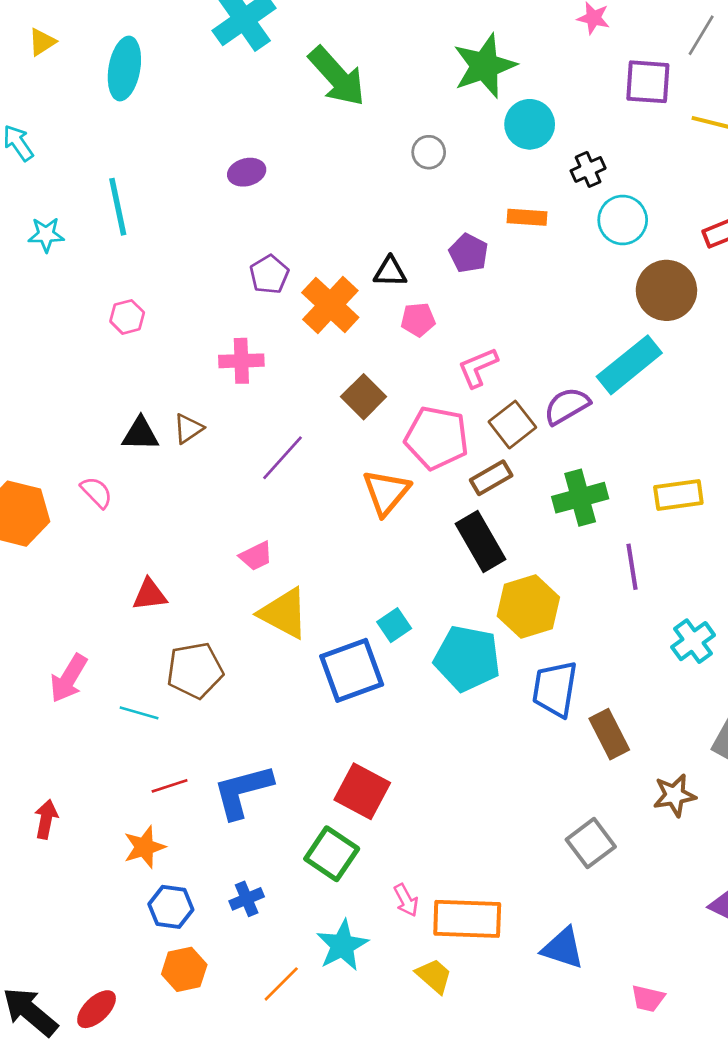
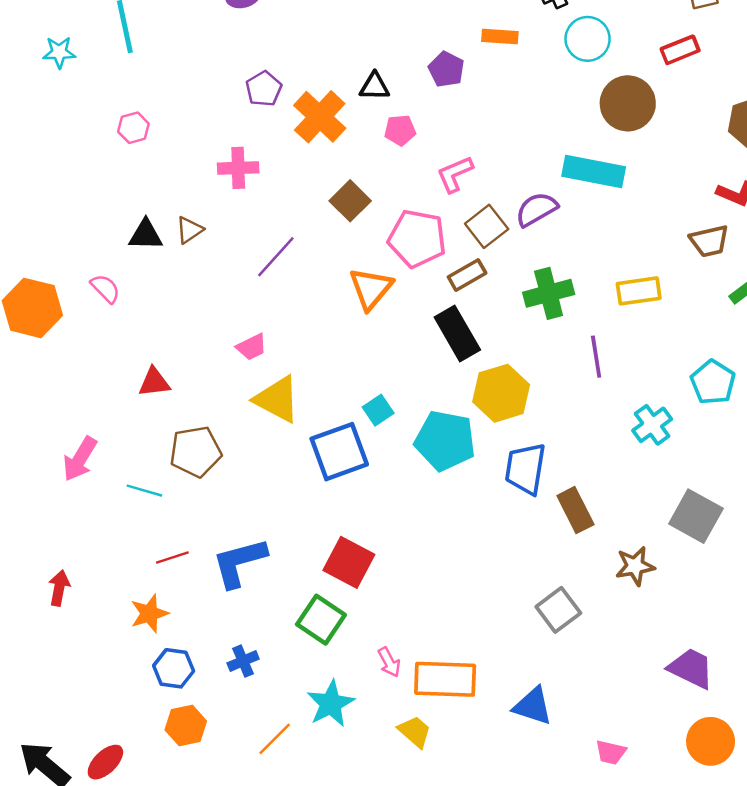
cyan rectangle: (629, 365) -> (594, 172), turned 50

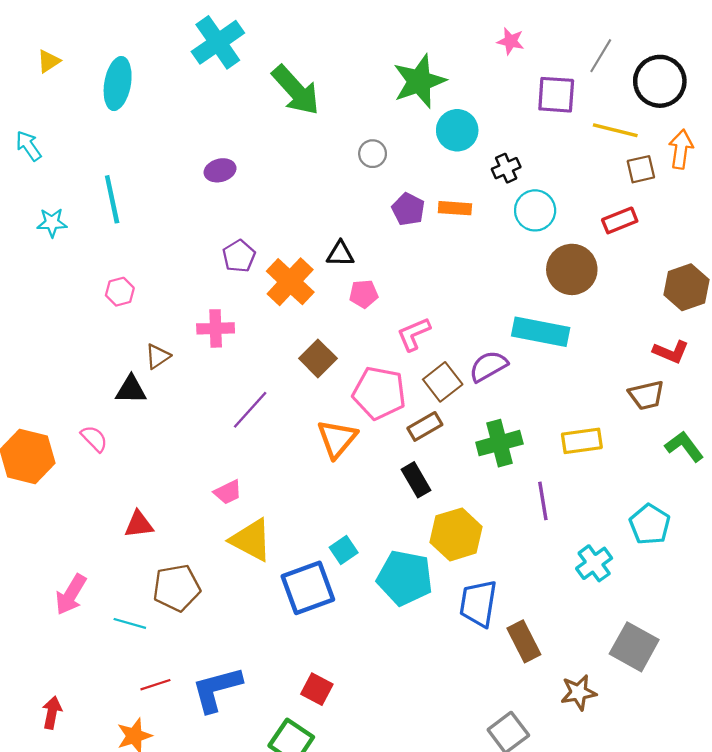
purple pentagon: (446, 69) -> (408, 209), moved
brown triangle: (189, 230) -> (158, 356), moved
black rectangle: (457, 334) -> (416, 480), size x0.7
red square: (349, 562) -> (317, 689), size x0.7

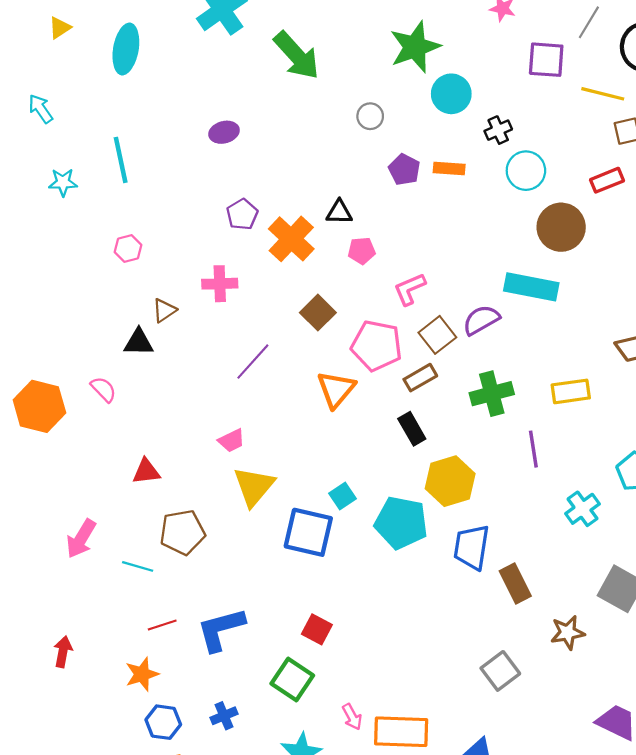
yellow triangle: (251, 540) -> (254, 486), turned 42
blue square: (308, 588) -> (308, 532), turned 33

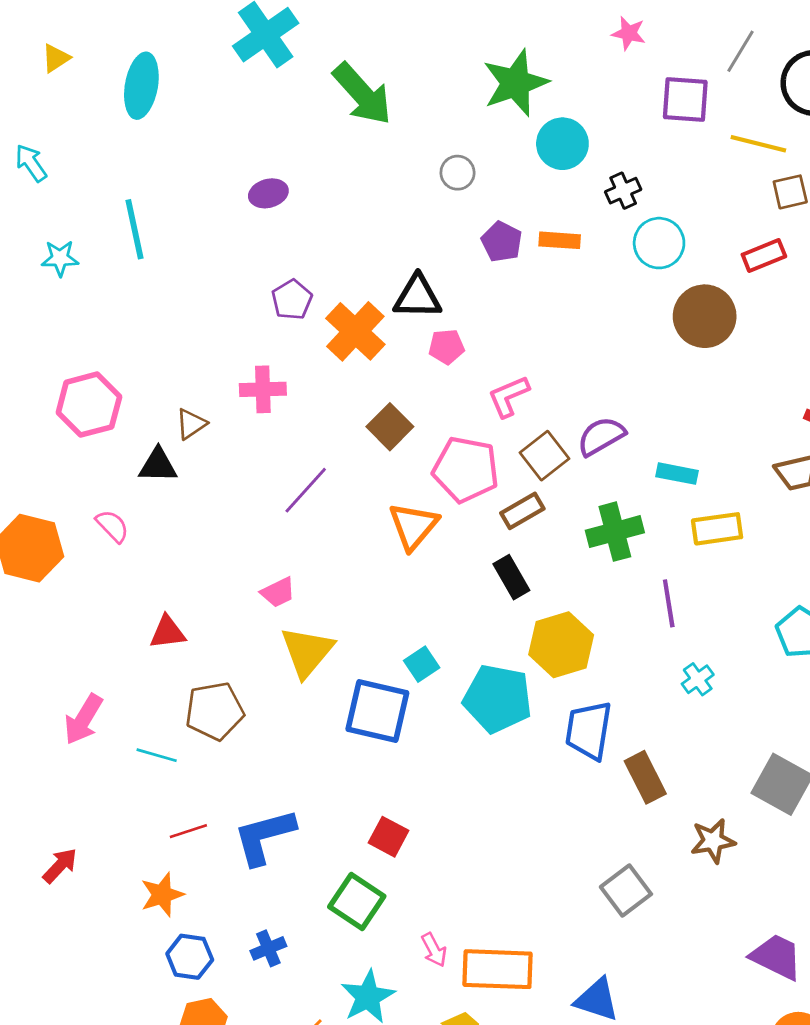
black triangle: (339, 212) -> (417, 297), size x1.4
pink hexagon: (128, 249) -> (89, 405), moved, size x1.8
cyan rectangle: (531, 287) -> (677, 474), moved, size x0.6
cyan cross: (582, 509) -> (698, 679), moved, size x0.7
red arrow: (63, 652) -> (60, 866), turned 32

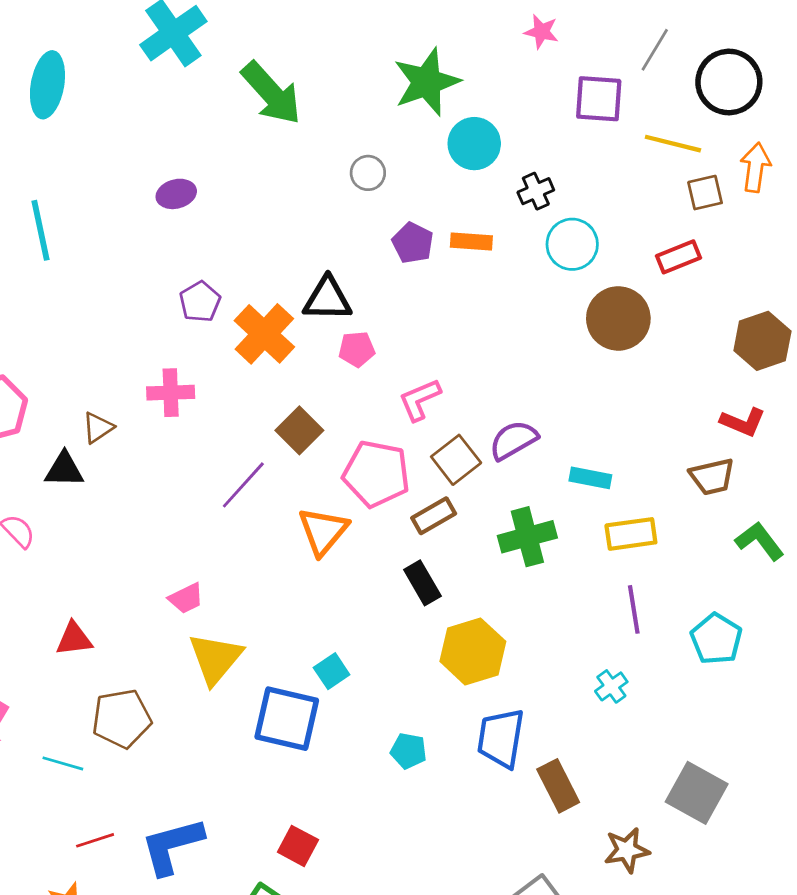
purple line: (306, 490) -> (243, 485), moved
purple line: (669, 603) -> (634, 609), moved
cyan pentagon: (498, 699) -> (408, 751), moved, size x0.5

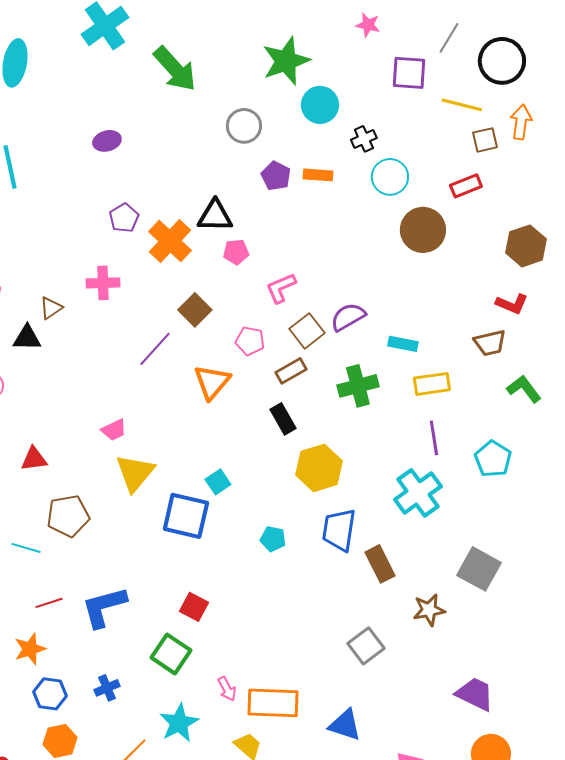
gray circle: (368, 173) -> (244, 126), size x1.4
pink pentagon: (376, 474) -> (250, 341), size x0.6
cyan cross: (611, 686) -> (418, 493), size x2.0

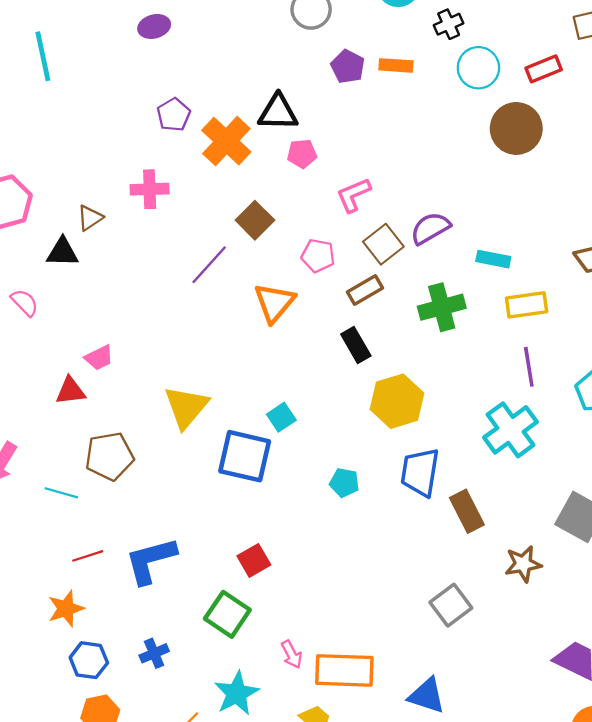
red rectangle: (466, 186) -> (544, 69), moved
pink trapezoid: (114, 430) -> (99, 358), moved
red square: (194, 607) -> (254, 560), turned 32

